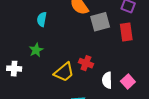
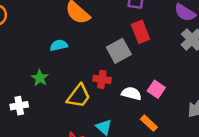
cyan semicircle: (42, 19) -> (59, 45), moved, turned 80
gray square: (100, 22) -> (119, 51), moved
white semicircle: (107, 80) -> (131, 94), turned 119

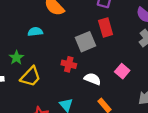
pink square: (156, 89) -> (122, 71), moved
yellow trapezoid: (79, 96) -> (31, 77), moved

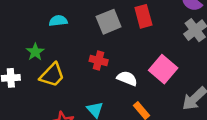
gray square: (86, 42) -> (109, 22), moved
pink square: (122, 71) -> (163, 69), size x1.5

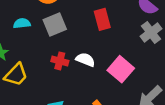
gray square: (109, 22) -> (55, 24), moved
white semicircle: (127, 78) -> (85, 60), moved

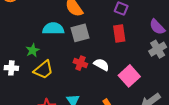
cyan semicircle: (22, 23) -> (53, 29), size x1.5

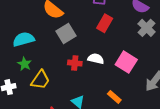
cyan semicircle: (53, 29) -> (24, 39), moved
red rectangle: (119, 33) -> (105, 23), turned 54

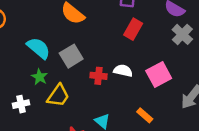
gray square: (66, 34) -> (71, 56), moved
cyan semicircle: (24, 39) -> (38, 48), turned 55
pink square: (126, 62) -> (159, 75), turned 30

